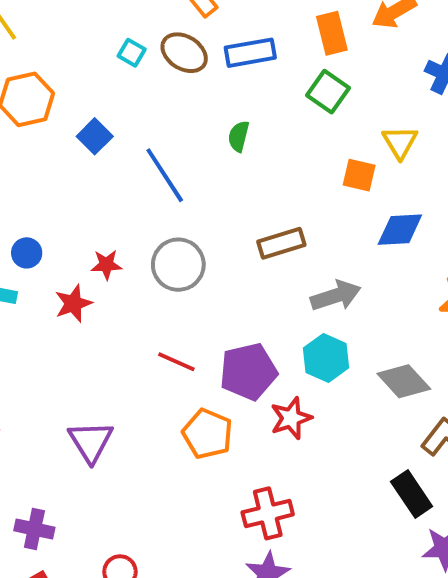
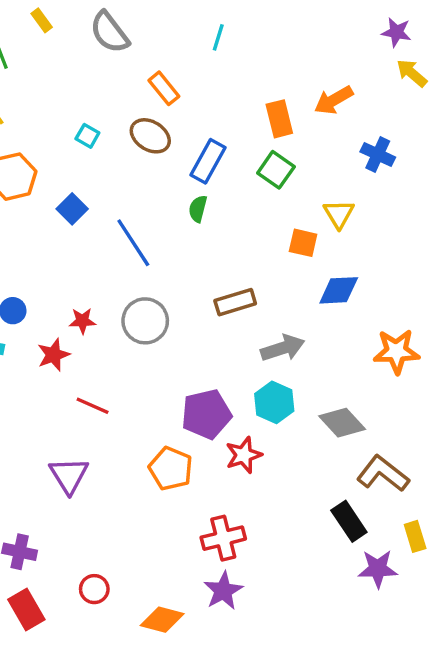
cyan square: (132, 53) -> (87, 136), moved
blue rectangle: (250, 53) -> (208, 161), moved, turned -51
red line: (176, 362) -> (93, 406), moved

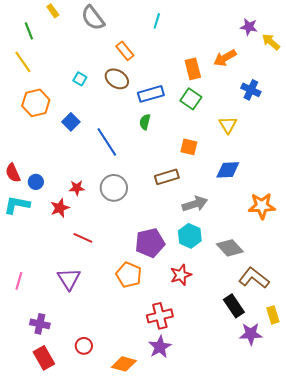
purple star: (396, 32) -> (249, 27), moved
blue rectangle: (208, 161) -> (151, 94), turned 45
orange square: (303, 243) -> (189, 147), moved
red star: (244, 455) -> (181, 275), moved

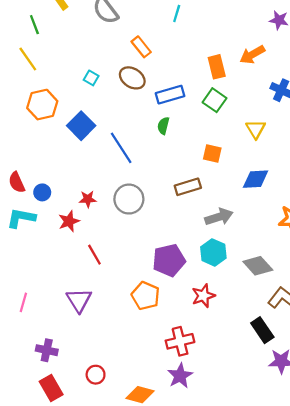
blue square: (71, 122) -> (81, 126), size x1.4
red line: (83, 238) -> (94, 255), turned 36

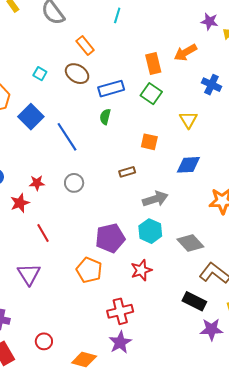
brown rectangle: (188, 187) -> (127, 172), size x0.7
gray circle: (129, 199) -> (74, 183), size x0.7
black rectangle: (262, 330) -> (194, 301), turned -30

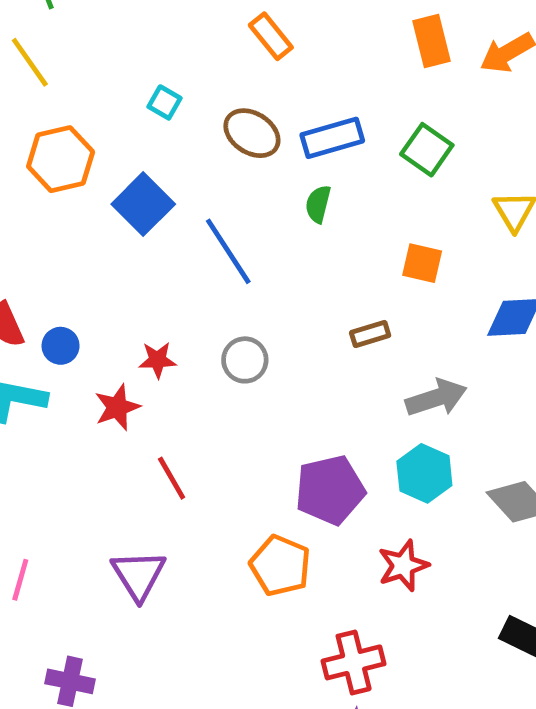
orange rectangle: (153, 64) -> (432, 41), moved
brown ellipse: (77, 74) -> (252, 133), moved

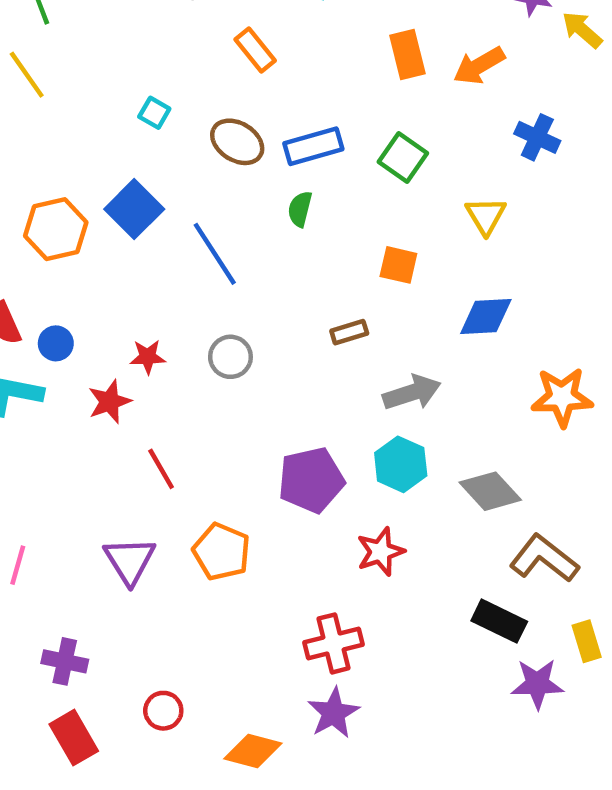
orange hexagon: (61, 159) -> (56, 229), moved
orange pentagon: (280, 566) -> (222, 552), moved

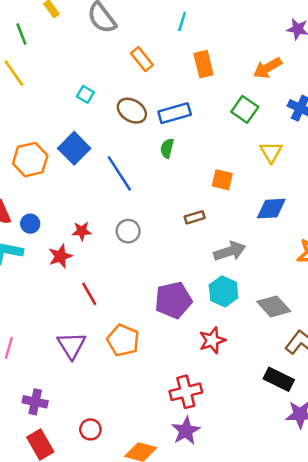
orange rectangle: (407, 54) -> (203, 64), moved
green square: (403, 157) -> (245, 109), moved

